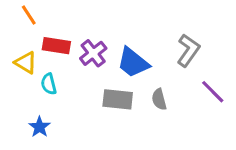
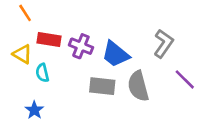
purple cross: (93, 53) -> (81, 46), turned -30
gray semicircle: (159, 99) -> (138, 86), size x1.6

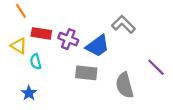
gray L-shape: (163, 44) -> (123, 24), moved, turned -80
blue trapezoid: (116, 54) -> (98, 46), turned -75
gray semicircle: (138, 86) -> (125, 85), moved

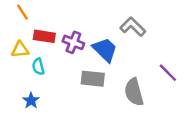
yellow triangle: (19, 46) -> (20, 50), turned -36
blue trapezoid: (98, 46) -> (105, 50), turned -100

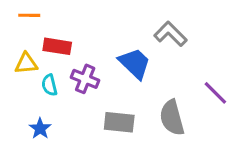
orange line: (23, 12) -> (29, 15), turned -56
purple cross: (73, 42) -> (85, 79), moved
gray rectangle: (93, 79) -> (119, 122), moved

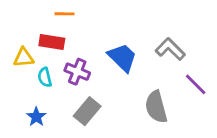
orange line: (29, 15) -> (65, 14), moved
gray L-shape: (170, 34) -> (170, 49), moved
gray rectangle: (119, 122) -> (87, 111), moved, turned -56

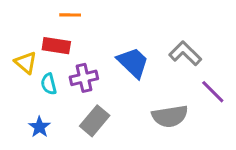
yellow triangle: (24, 58) -> (26, 63), turned 45
purple cross: (77, 72) -> (84, 78), turned -35
gray semicircle: (156, 107) -> (170, 116), turned -84

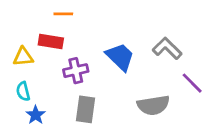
yellow triangle: (26, 63) -> (23, 57), turned -45
cyan semicircle: (49, 84) -> (23, 91), moved
gray rectangle: (95, 121) -> (85, 109), turned -32

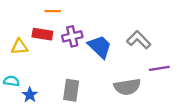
purple cross: (76, 71) -> (72, 36), moved
purple line: (192, 83) -> (159, 68), turned -54
cyan semicircle: (23, 91) -> (11, 81), moved, turned 112

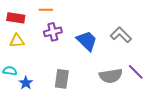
red rectangle: (42, 34) -> (16, 18), moved
purple cross: (72, 36) -> (53, 32), moved
purple line: (159, 68) -> (136, 72), moved, turned 54

